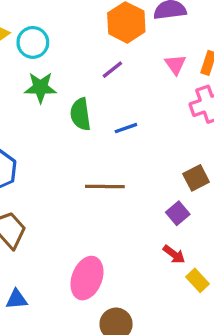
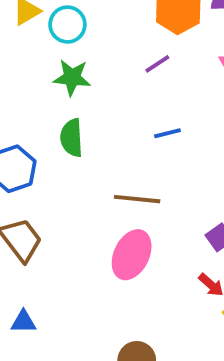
green semicircle: (80, 114) -> (72, 138), moved
pink ellipse: (87, 278) -> (132, 255), moved

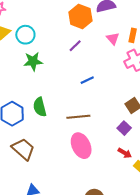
green semicircle: (72, 138) -> (40, 107), moved
pink ellipse: (132, 255) -> (81, 146), turned -40

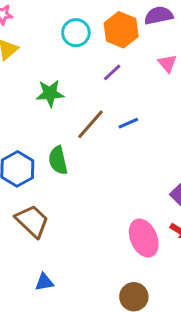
cyan circle: (25, 35) -> (76, 33), moved
brown line: (78, 117) -> (90, 124), moved, turned -45
pink ellipse: (81, 146) -> (144, 238), moved

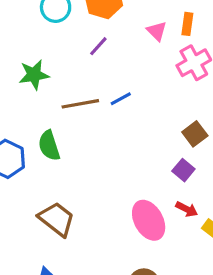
brown line: (90, 124) -> (80, 104), turned 44
brown trapezoid: (32, 221) -> (57, 219), moved

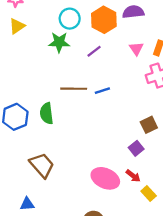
green star: (34, 75) -> (59, 42), moved
pink ellipse: (149, 220) -> (105, 178), turned -48

